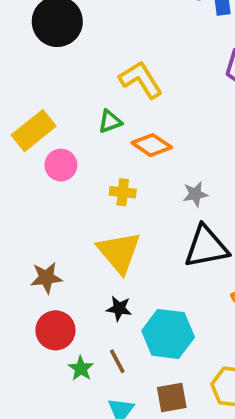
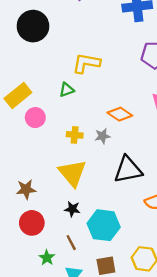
yellow L-shape: (141, 80) -> (86, 63), turned -48
orange diamond: (152, 145) -> (120, 114), moved
gray star: (195, 194) -> (102, 136), moved
green star: (81, 368) -> (47, 258), moved

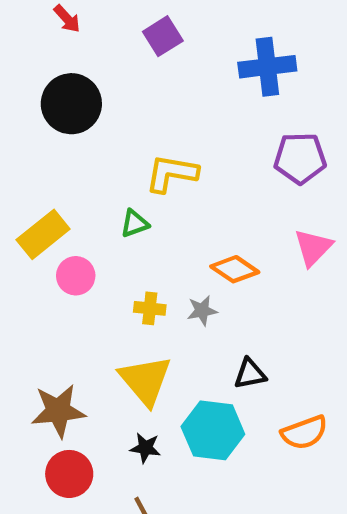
black triangle: (128, 170) -> (250, 374), size x0.6
brown star: (26, 189) -> (58, 411), size x1.4
cyan hexagon: (104, 225) -> (213, 430), moved

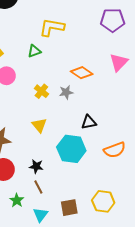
yellow cross: (150, 308) -> (41, 91), turned 32
yellow triangle: (145, 380) -> (39, 125), size x0.6
black star: (145, 448) -> (36, 166), moved

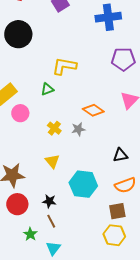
black triangle: (89, 122) -> (120, 155), moved
brown square: (69, 208) -> (117, 211), moved

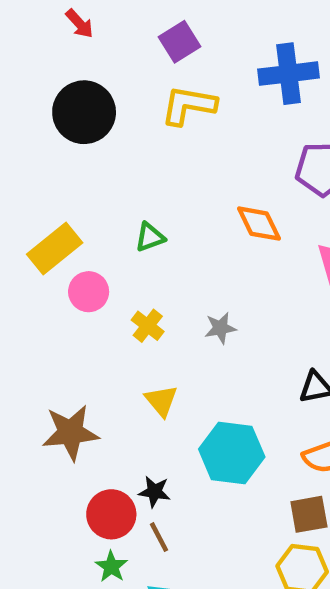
yellow L-shape: (64, 66) -> (189, 105), moved
orange diamond: (93, 110) -> (259, 224), moved, turned 30
yellow cross: (54, 128) -> (148, 326), moved
red circle: (17, 204) -> (111, 514), moved

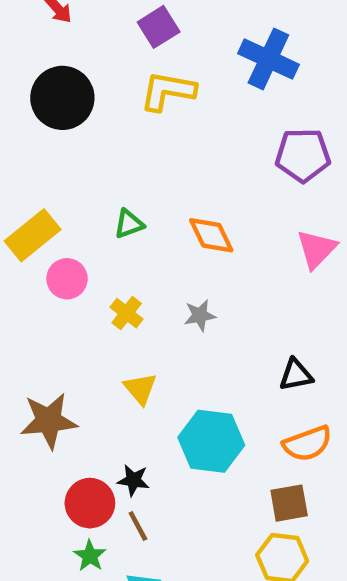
blue cross: (289, 74) -> (268, 59), turned 32
orange diamond: (259, 224) -> (211, 235), moved

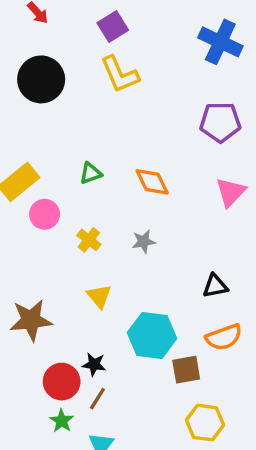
blue cross: (268, 59) -> (220, 42), moved
yellow L-shape: (168, 91) -> (120, 74), turned -123
brown square: (289, 503) -> (186, 370), moved
brown line: (138, 526) -> (97, 399), turned 60

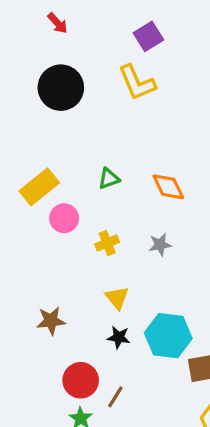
purple square: (113, 27) -> (148, 36), moved
yellow cross: (89, 240) -> (107, 243), turned 30
brown star: (31, 320) -> (51, 321), size x0.7
black star: (94, 364) -> (119, 337), moved

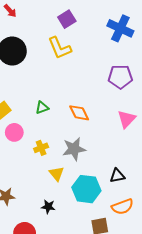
gray star: (160, 245) -> (74, 149), size x1.6
yellow triangle: (117, 298) -> (57, 174), moved
cyan hexagon: (168, 336) -> (86, 189), moved

